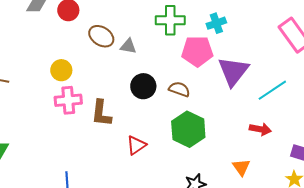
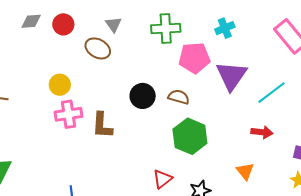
cyan cross: (216, 23) -> (225, 28), moved
gray triangle: (128, 46) -> (113, 25), moved, turned 48
red triangle: (136, 145) -> (162, 179), moved

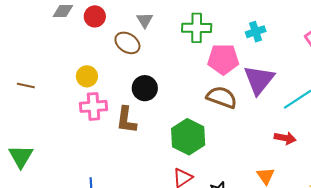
black circle: (143, 96) -> (145, 88), moved
brown semicircle: (179, 97) -> (222, 97), moved, size x1.4
green hexagon: (190, 136) -> (188, 137), moved

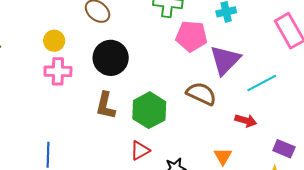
black circle: (145, 88) -> (111, 58), size x1.4
brown semicircle: (222, 97) -> (201, 94), moved
brown L-shape: (126, 120) -> (106, 106), moved

